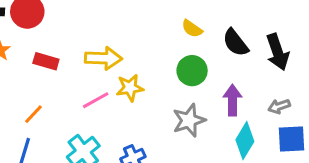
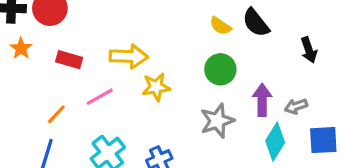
black semicircle: (236, 43) -> (256, 23), moved
black arrow: (278, 52) -> (309, 50), size x0.7
pink line: (96, 100) -> (100, 97), moved
gray arrow: (279, 106) -> (296, 106), moved

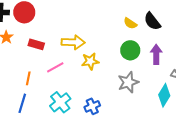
purple arrow: (262, 100) -> (156, 54), moved
orange line: (56, 114) -> (28, 78), turned -32

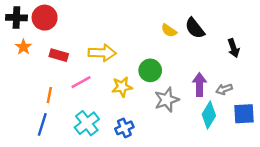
green circle: (130, 50) -> (150, 70), moved
purple arrow: (156, 54) -> (199, 84), moved
yellow star: (90, 61) -> (122, 87), moved

